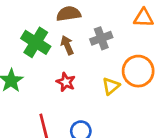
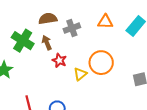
gray cross: (101, 38) -> (72, 28), moved
red star: (66, 82) -> (59, 60), moved

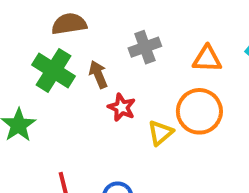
brown semicircle: (48, 19) -> (69, 24), moved
orange triangle: (105, 22) -> (207, 59), moved

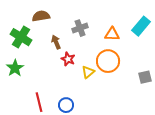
green cross: (54, 70) -> (21, 37), moved

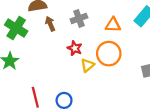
brown arrow: (56, 42) -> (50, 24), moved
red star: (68, 59) -> (75, 48), moved

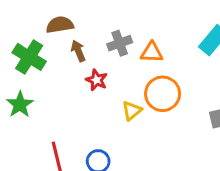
orange triangle: (113, 25) -> (152, 52), moved
red star: (75, 48) -> (97, 80), moved

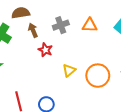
orange triangle: (152, 52) -> (90, 25), moved
orange circle: (163, 94) -> (98, 76), moved

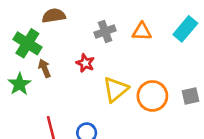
brown arrow: (33, 30) -> (45, 68), moved
yellow triangle: (69, 70) -> (116, 89), size x1.5

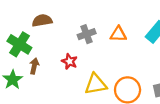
brown arrow: (45, 68) -> (34, 66), turned 35
yellow triangle: (116, 89) -> (96, 84), turned 30

